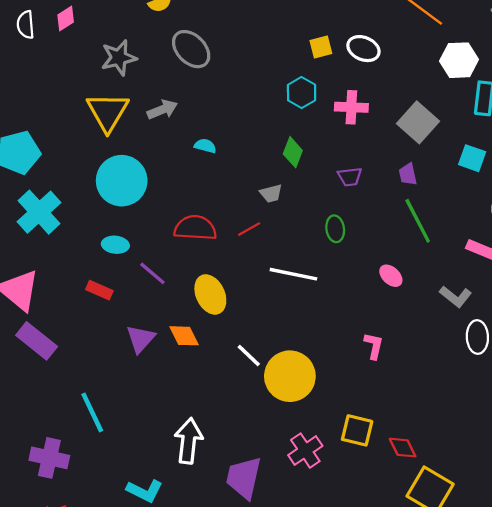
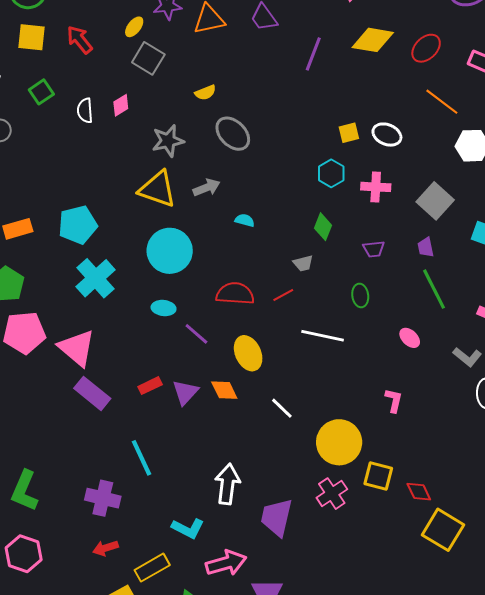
yellow triangle: (108, 112) -> (158, 189), turned -42
red rectangle: (99, 290) -> (150, 386), moved, turned -50
yellow circle: (290, 376) -> (339, 442), moved

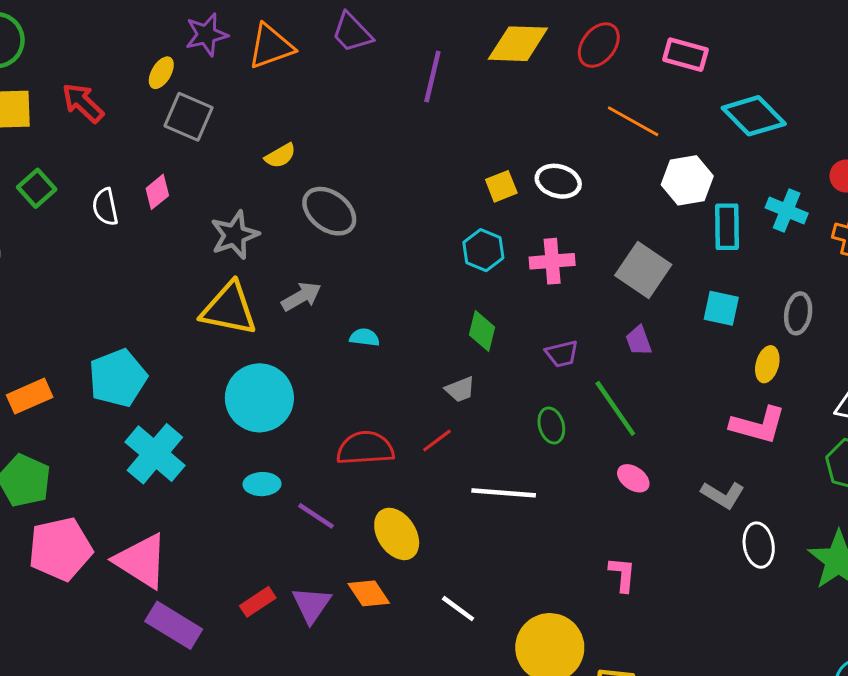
green line: (434, 289) -> (615, 408), moved

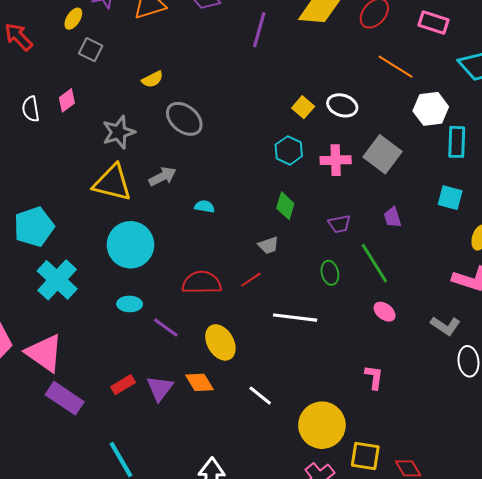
gray square: (189, 117) -> (91, 50), size x0.7
yellow square: (501, 186) -> (303, 107), turned -30
gray square: (643, 270) -> (383, 154), moved

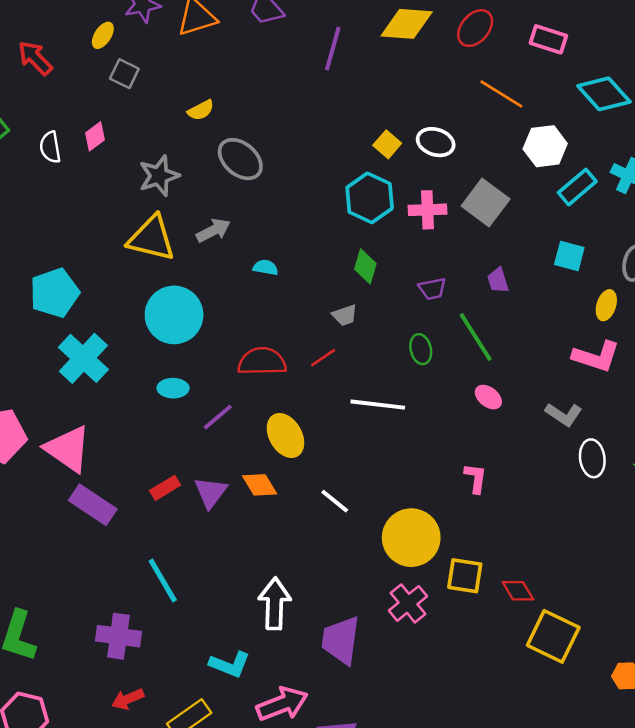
cyan rectangle: (457, 142) -> (577, 187), turned 48
cyan hexagon: (289, 150) -> (370, 198), size x1.4
purple line: (166, 327) -> (218, 417), turned -76

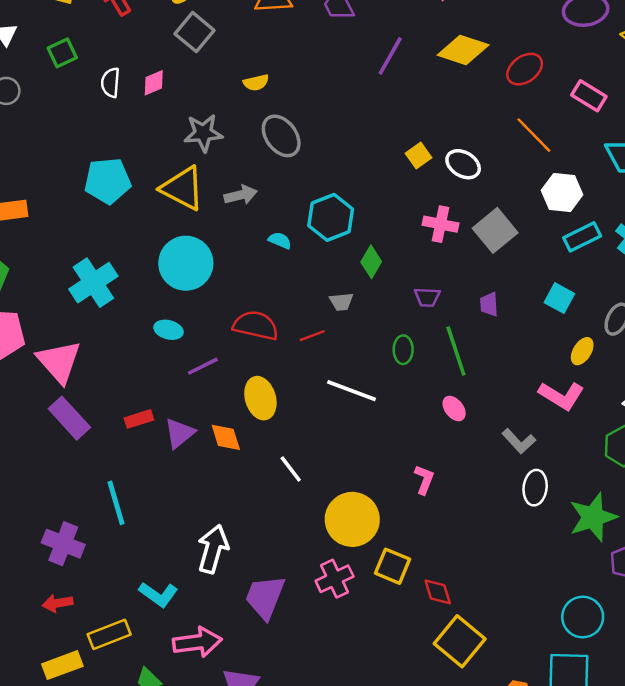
gray square: (124, 74) -> (195, 32), size x1.4
cyan hexagon: (370, 198) -> (331, 217), moved
cyan pentagon: (55, 293) -> (108, 181), moved

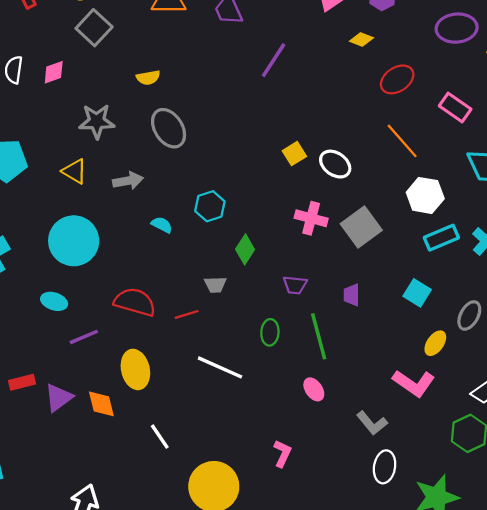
yellow diamond: (463, 50) -> (361, 40), moved, size x0.5
yellow triangle: (182, 188) -> (75, 171), size x0.6
cyan hexagon: (331, 217) -> (210, 206), size x0.7

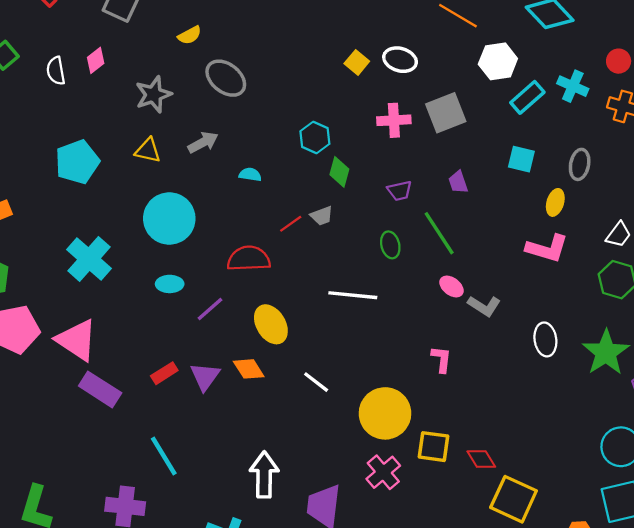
cyan hexagon: (210, 206) -> (315, 138), moved
gray square: (361, 227) -> (446, 113), turned 33
red line: (187, 314) -> (291, 224), moved
gray L-shape: (372, 423) -> (484, 306), moved

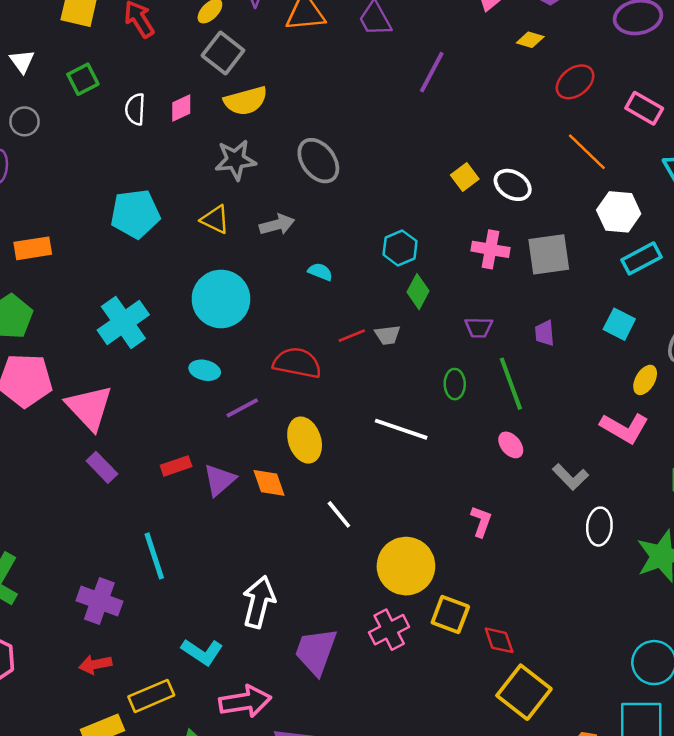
yellow semicircle: (190, 35) -> (246, 101), moved, size x1.6
gray L-shape: (484, 306) -> (570, 477), moved
purple rectangle: (100, 389) -> (102, 467), size x0.7

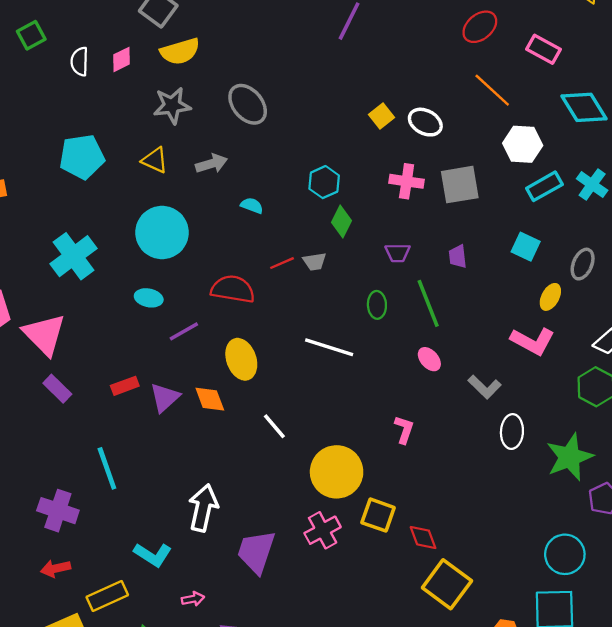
pink arrow: (245, 701) -> (193, 599), size x0.5

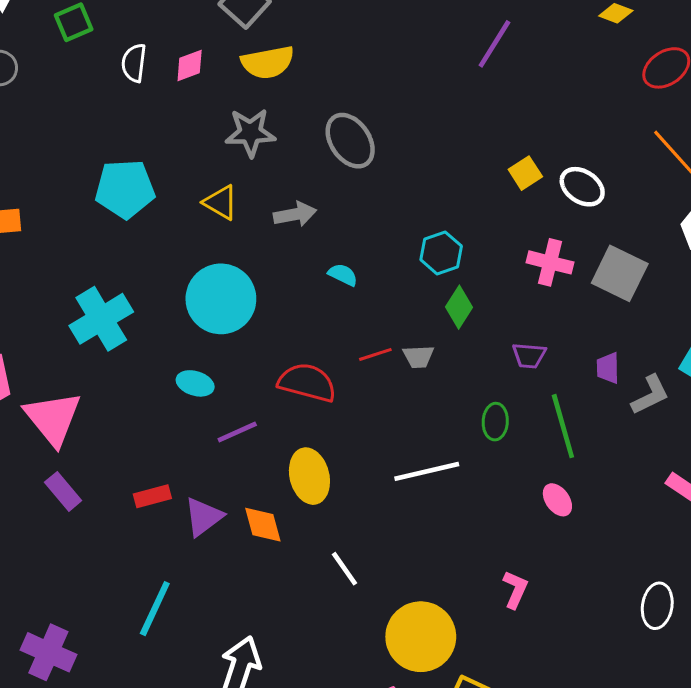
gray square: (460, 185) -> (620, 273), turned 30
white line: (329, 347) -> (427, 471), turned -36
gray L-shape: (485, 387) -> (650, 395), moved, turned -76
cyan line: (107, 468) -> (155, 609), moved, turned 39

